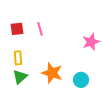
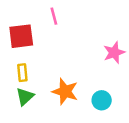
red square: (17, 29) -> (21, 36), size x1.5
pink line: (40, 29) -> (54, 16), moved

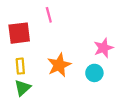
orange star: (65, 91) -> (59, 65), moved, turned 30
cyan circle: (102, 100) -> (94, 73), moved

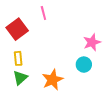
red square: (19, 33) -> (17, 29), turned -30
orange star: (59, 65) -> (53, 80), moved

